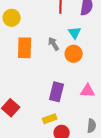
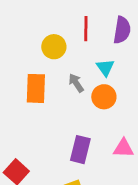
yellow circle: (12, 18) -> (54, 47), moved

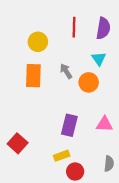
yellow circle: (54, 47) -> (38, 42), moved
cyan triangle: (105, 68) -> (99, 59), moved

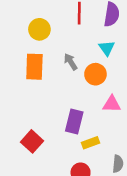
pink triangle: (104, 124) -> (112, 104), moved
red square: (18, 143) -> (32, 141), moved
yellow rectangle: (62, 156) -> (90, 143), moved

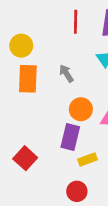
yellow circle: (39, 29) -> (21, 46), moved
orange circle: (95, 74) -> (81, 109), moved

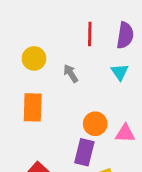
gray arrow: (66, 73) -> (71, 73), moved
orange rectangle: (28, 79) -> (33, 107), moved

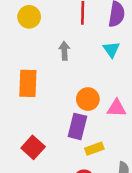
yellow circle: (34, 58) -> (29, 17), moved
gray arrow: (71, 73) -> (64, 51), turned 30

